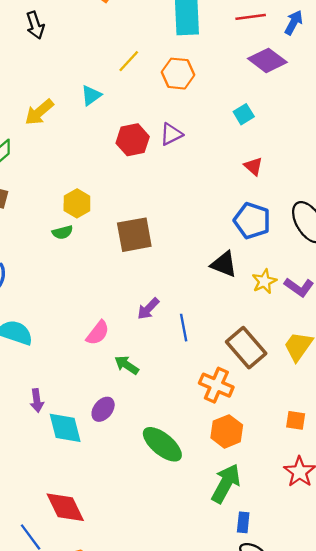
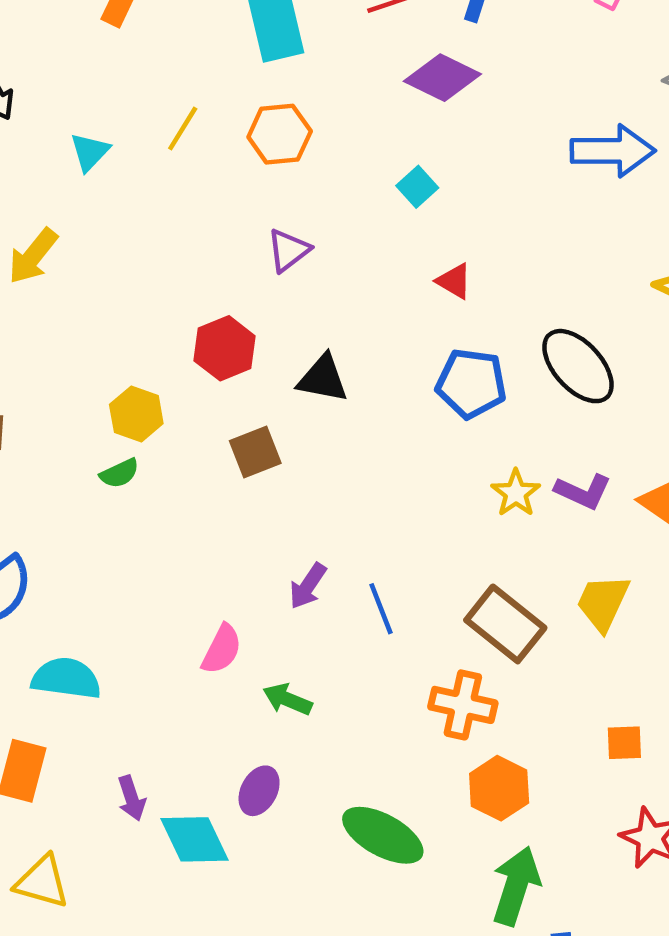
cyan triangle: (91, 95) -> (90, 152), moved
red hexagon: (133, 140) -> (225, 348), moved
brown square: (134, 235) -> (255, 452), size x0.7
black triangle: (224, 264) -> (323, 379), moved

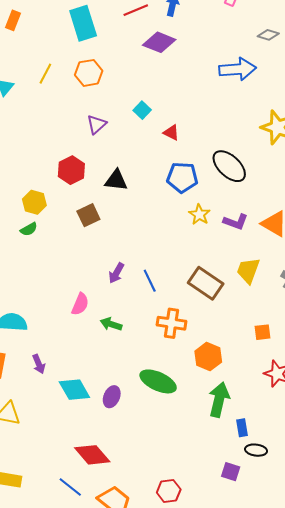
cyan square: (417, 187) -> (142, 110), moved
yellow star: (516, 493) -> (199, 215), moved
orange cross: (463, 705) -> (171, 323), moved
purple ellipse: (259, 791) -> (112, 397), moved
purple arrow: (132, 798) -> (39, 364), moved

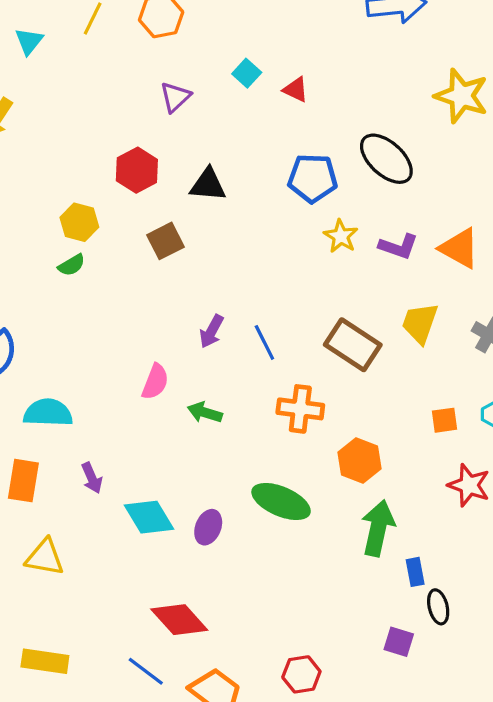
red triangle: (171, 133) -> (296, 90), moved
black ellipse: (256, 450) -> (438, 607), turned 70

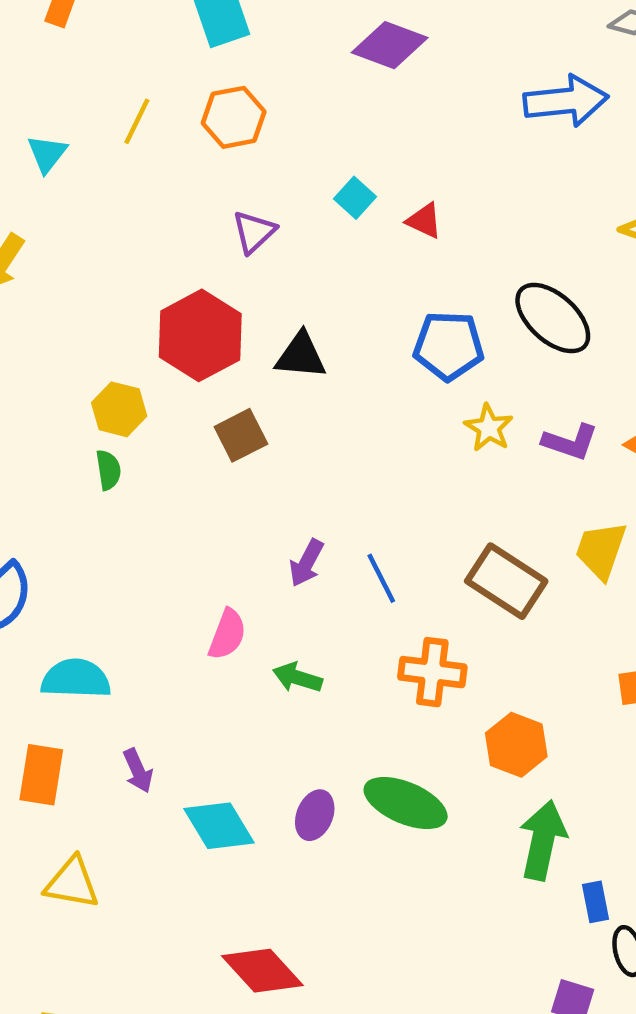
red hexagon: (137, 170) -> (200, 335), size x1.4
green semicircle: (72, 265) -> (108, 470), turned -68
purple ellipse: (208, 527) -> (315, 815), moved

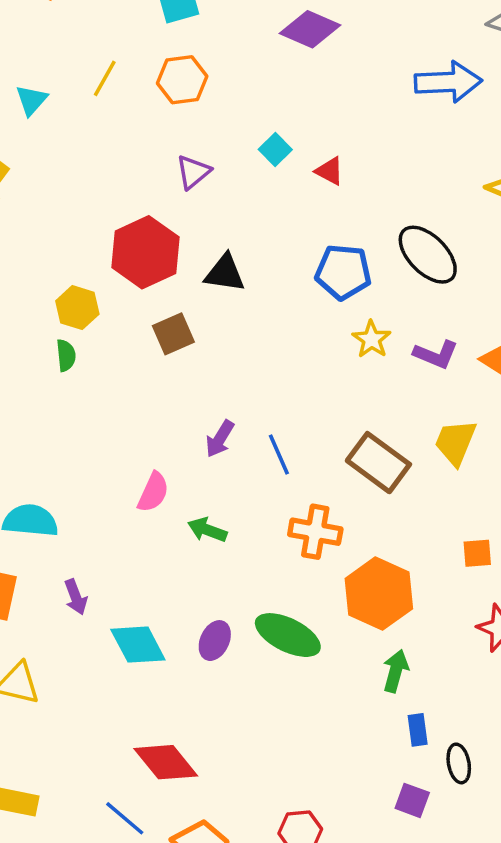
orange hexagon: (516, 745) -> (379, 594), size x1.4
green arrow: (543, 840) -> (396, 671), size x0.7
blue rectangle: (596, 902) -> (418, 730), moved

